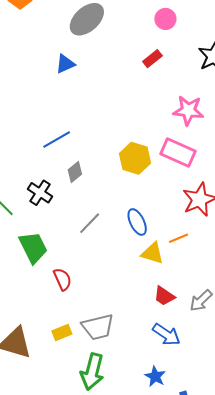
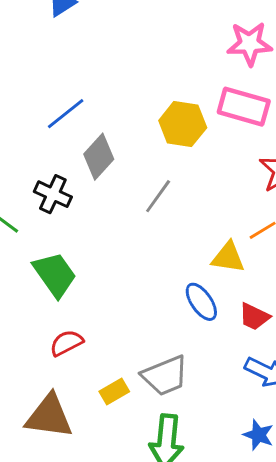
gray diamond: (75, 172) -> (99, 157), size x1.4
blue ellipse: (137, 222) -> (201, 302), moved
gray line: (90, 223) -> (158, 196), moved
red semicircle: (62, 279) -> (66, 343), moved, turned -85

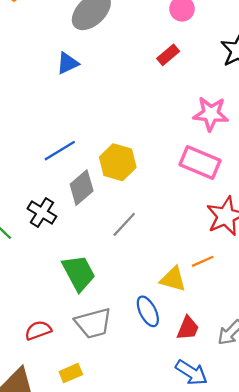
yellow hexagon: (183, 124) -> (118, 162), moved
green trapezoid: (55, 274) -> (79, 273), moved
red trapezoid: (254, 317) -> (188, 328), turned -100
gray trapezoid: (165, 376) -> (93, 323), moved

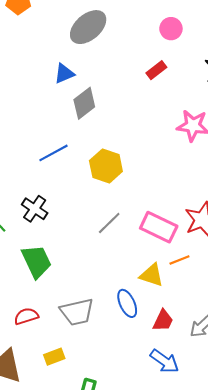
pink rectangle: (200, 162) -> (159, 227), moved
gray diamond: (82, 188) -> (84, 103), moved
green trapezoid: (79, 273) -> (36, 261), moved

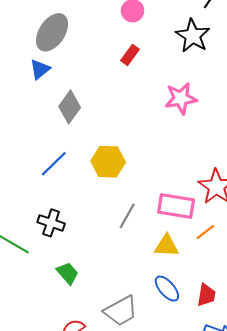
blue triangle: (64, 74) -> (40, 69), moved
green trapezoid: (36, 261) -> (67, 273), size x0.7
yellow triangle: (152, 275) -> (166, 246), moved

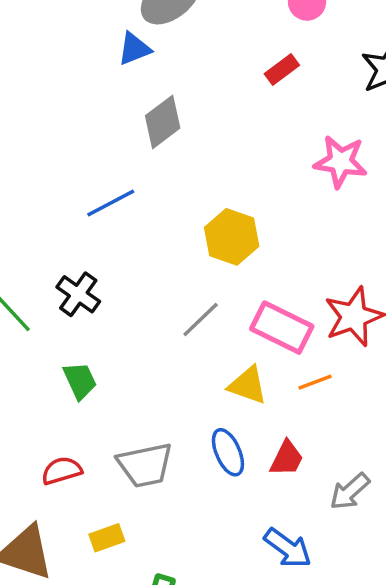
yellow hexagon: (108, 162) -> (232, 237), moved
red trapezoid: (206, 295) -> (287, 458), moved

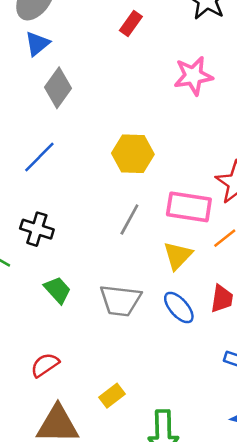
blue triangle: (134, 49) -> (37, 44), moved
yellow triangle: (248, 385) -> (178, 256), turned -48
gray trapezoid: (145, 465) -> (120, 300), moved, turned 36
red semicircle: (62, 471) -> (45, 365), moved

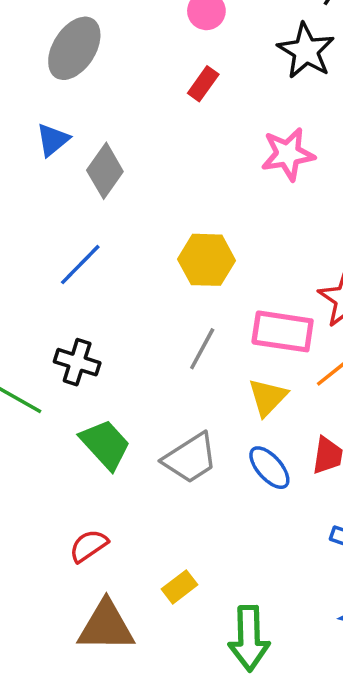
blue triangle: (37, 44) -> (53, 140), moved
green trapezoid: (58, 290) -> (105, 444), size x1.4
gray trapezoid: (120, 300) -> (190, 458), turned -39

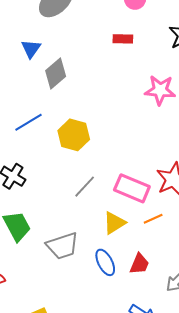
red rectangle: (203, 84) -> (123, 39), turned 42
blue triangle: (53, 140) -> (31, 49), turned -30
yellow hexagon: (207, 260) -> (74, 135), moved

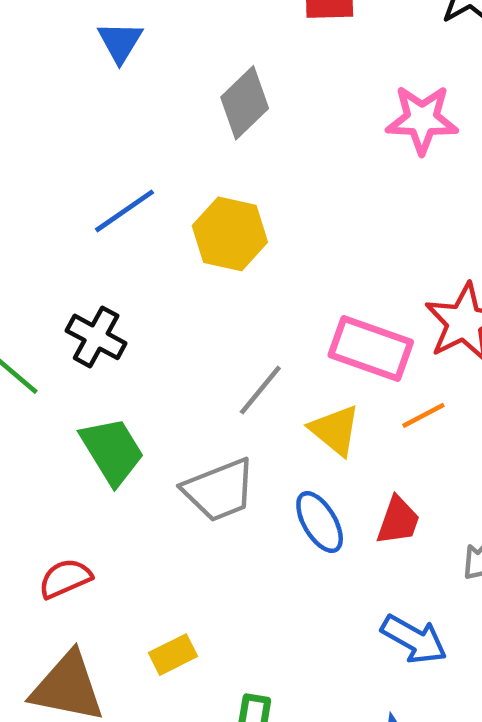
gray diamond: (56, 73) -> (245, 103), moved
gray line: (85, 187) -> (260, 390), moved
yellow triangle: (114, 223) -> (335, 430), turned -45

